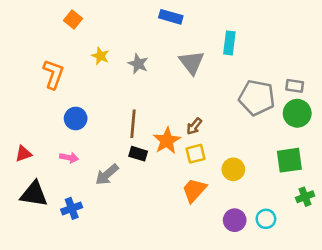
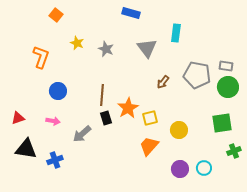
brown arrow: (194, 126) -> (163, 82), moved
black rectangle: (138, 154) -> (106, 118), turned 56

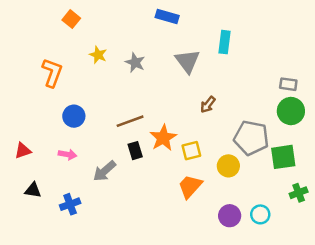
gray pentagon: (197, 75) -> (251, 138), moved
brown line: (102, 95) -> (130, 121), turned 65
black triangle: (26, 149) -> (33, 190), size x0.6

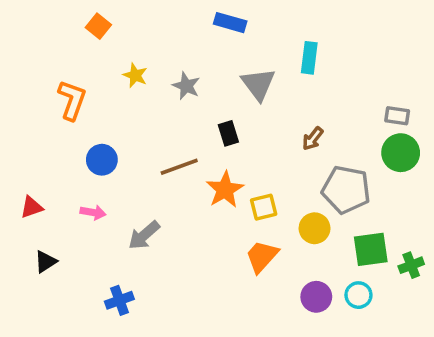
brown arrow: (208, 105) -> (313, 139), moved
black rectangle: (135, 151) -> (228, 133), moved
green square: (283, 157) -> (371, 249), moved
black triangle: (33, 190) -> (46, 262), turned -42
blue cross: (70, 204) -> (119, 300), moved

